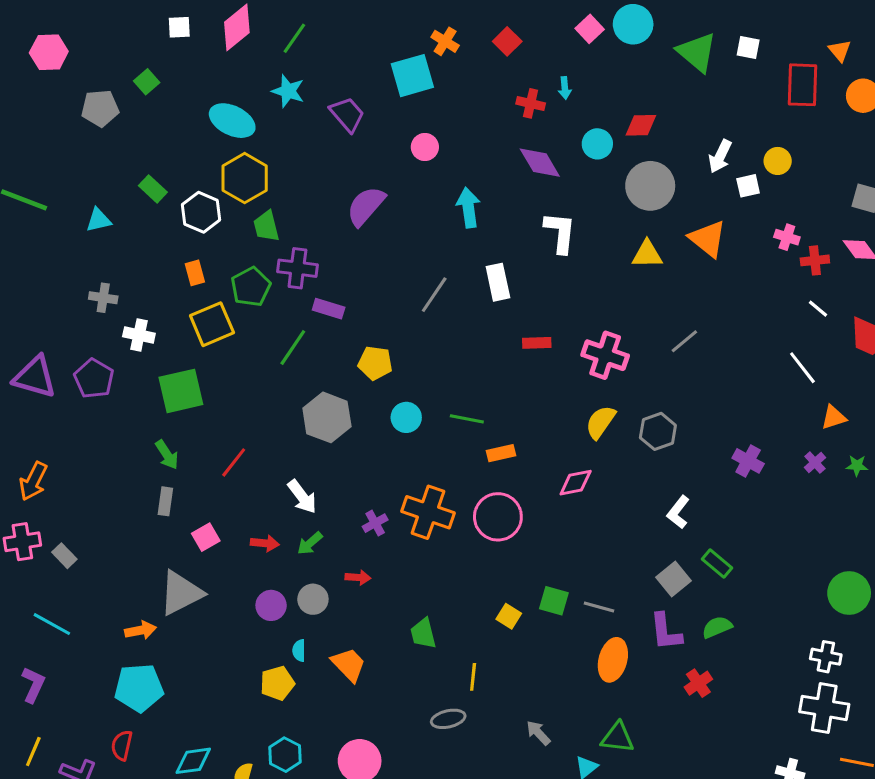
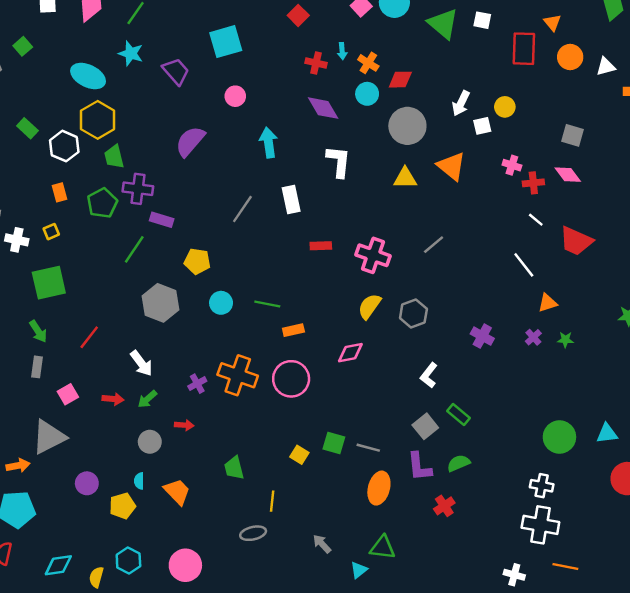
orange cross: (445, 41) -> (368, 63), moved
yellow square: (212, 324) -> (51, 232), moved, size x0.5
purple circle: (271, 605) -> (87, 483), moved

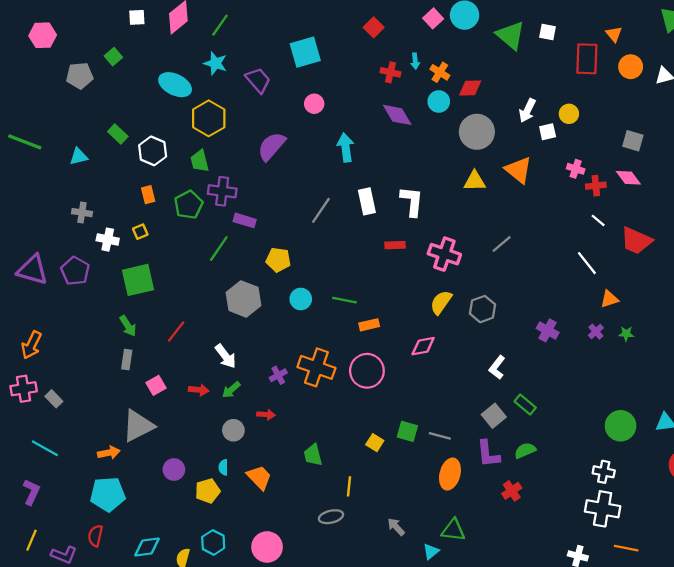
yellow hexagon: (98, 120) -> (209, 118), moved
white L-shape: (339, 162) -> (412, 201), moved

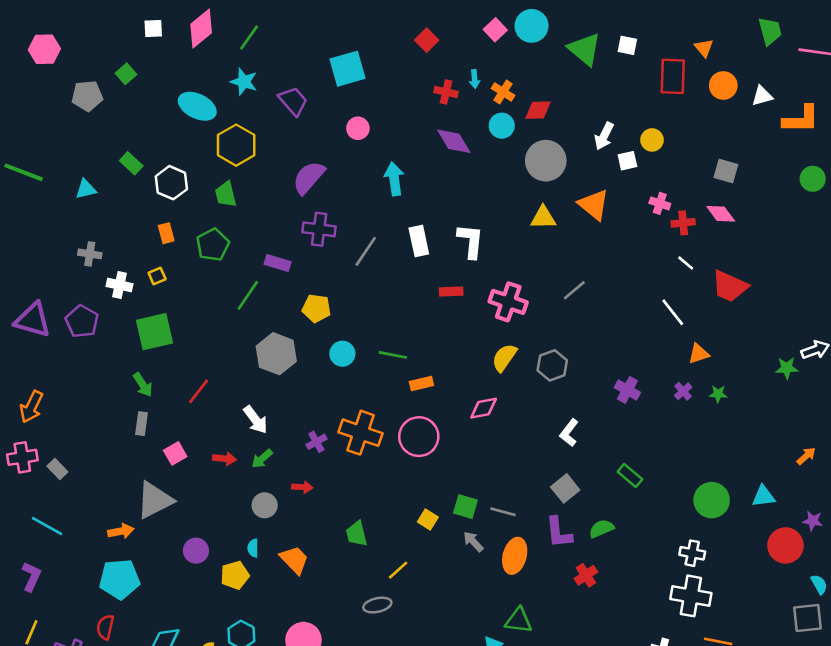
purple cross: (222, 191) -> (319, 229), moved
green rectangle: (525, 404) -> (630, 475), moved
yellow line: (349, 486) -> (398, 570), turned 42
gray arrow: (396, 527) -> (473, 542), moved

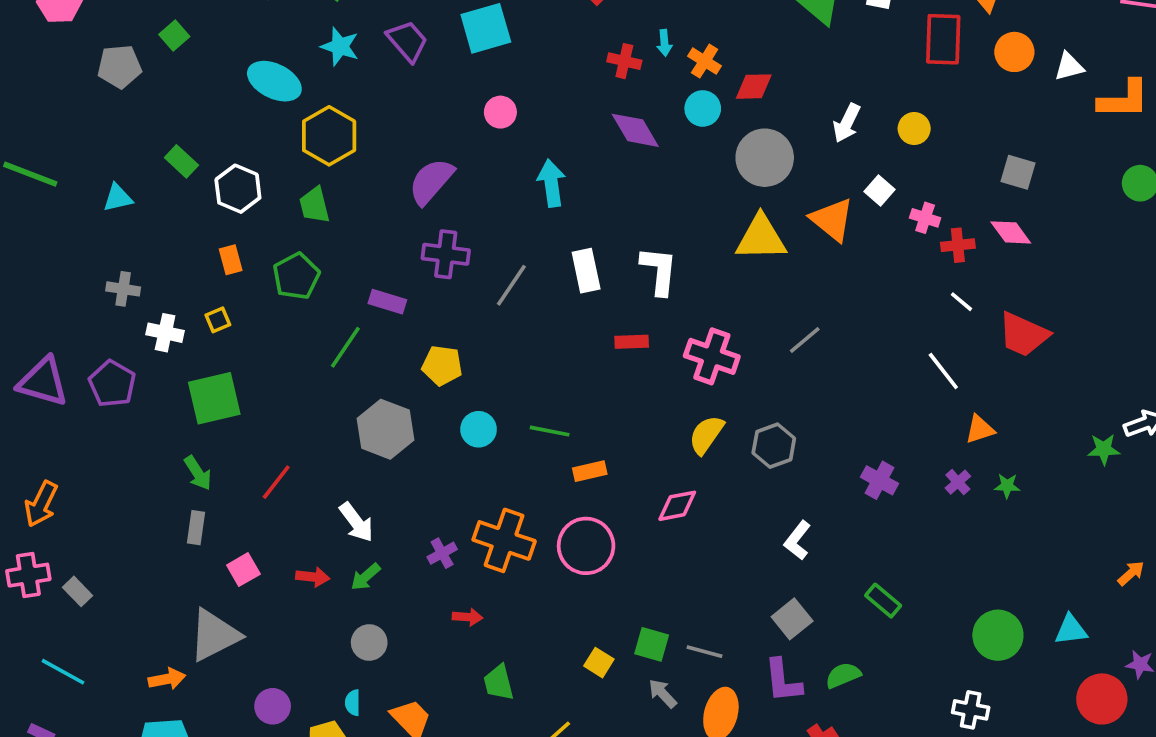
purple trapezoid: (293, 101) -> (407, 41), moved
white square: (627, 161) -> (879, 190), moved, turned -36
yellow triangle: (543, 218) -> (761, 238), size x1.4
red arrow: (302, 487) -> (468, 617), moved

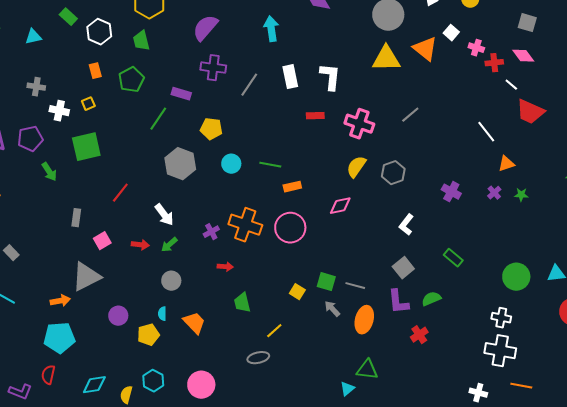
white line: (962, 302) -> (511, 85), moved
purple pentagon: (112, 384) -> (30, 139), turned 30
green arrow: (198, 473) -> (49, 172), moved

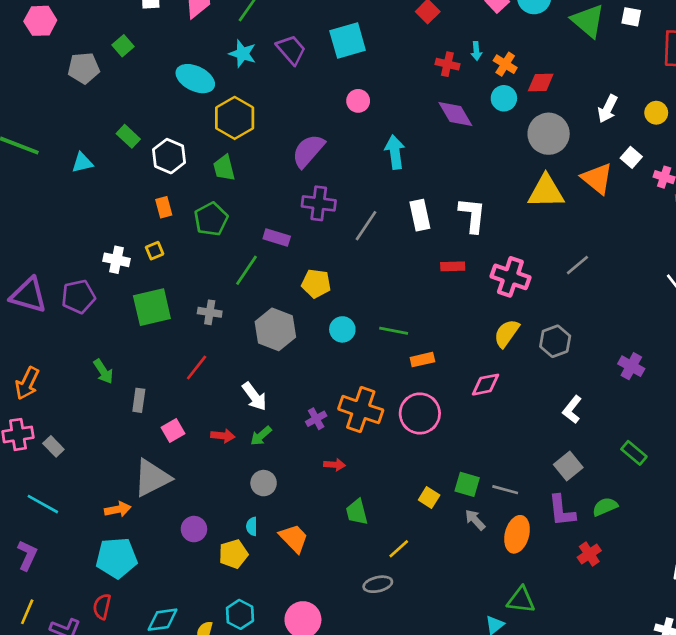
gray cross: (36, 87) -> (210, 312), moved
green arrow: (49, 172) -> (103, 371), moved

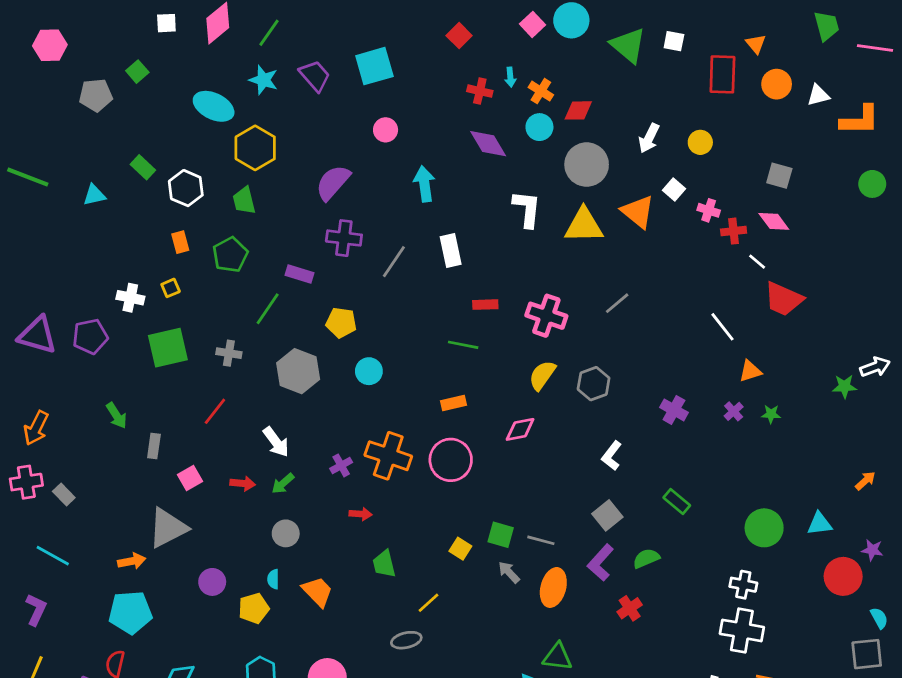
white L-shape: (472, 215) -> (527, 209), moved
green line: (394, 331) -> (463, 345), moved
purple L-shape: (562, 511) -> (600, 563), turned 48

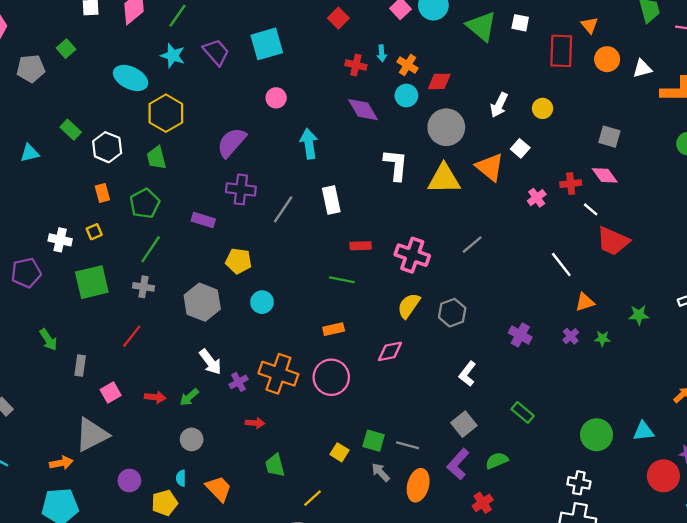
pink cross: (709, 210) -> (537, 198), moved, turned 36
green line: (268, 309) -> (151, 249), moved
green star: (845, 386) -> (639, 315), moved
white arrow: (276, 442) -> (210, 362), moved

